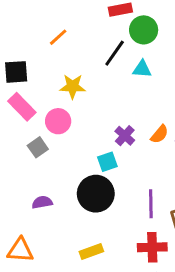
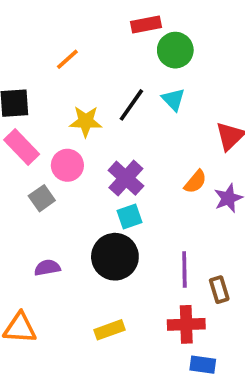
black line: (115, 53) -> (131, 105), moved
cyan triangle: (142, 69) -> (173, 99), turned 42
purple cross: (125, 136) -> (126, 178), moved, size x1.4

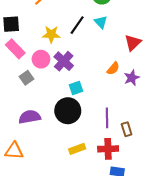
purple cross: (126, 178) -> (64, 61), moved
purple semicircle: (47, 268) -> (30, 117), size x1.5
yellow rectangle: (109, 330) -> (77, 149), moved

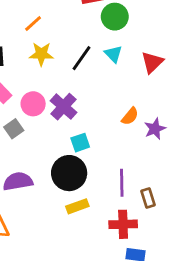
yellow star: (51, 34) -> (41, 54), moved
red triangle: (133, 43) -> (152, 62), moved
yellow rectangle: (77, 149) -> (77, 206), moved

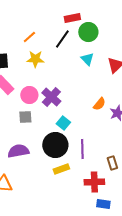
black line: (82, 58) -> (62, 39), moved
gray square: (14, 129) -> (25, 117), moved, turned 32
cyan square: (80, 143) -> (63, 123), turned -32
purple line: (122, 183) -> (82, 149), moved

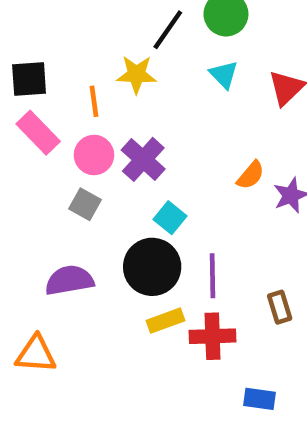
orange line: (29, 37) -> (94, 101), moved, turned -56
yellow star: (35, 59) -> (136, 74), moved
gray square: (25, 117) -> (85, 204), turned 32
red cross: (94, 182) -> (213, 336), moved

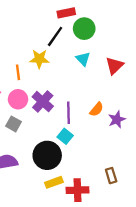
cyan square: (170, 218) -> (65, 136), moved
purple line: (213, 276) -> (68, 113), moved

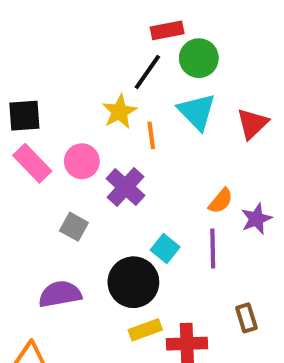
yellow star: (39, 59) -> (120, 112), turned -30
cyan triangle: (83, 59) -> (197, 112), size x1.5
orange line: (18, 72) -> (151, 135), moved
pink circle: (18, 99) -> (82, 161), moved
purple line: (68, 113) -> (213, 248), moved

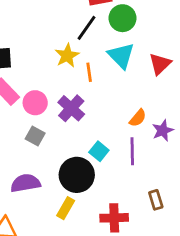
pink circle: (82, 161) -> (35, 103), moved
yellow rectangle: (145, 330) -> (66, 208), moved, turned -40

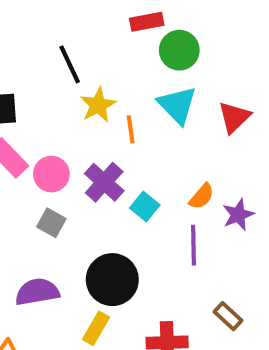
black line: (86, 28) -> (70, 64), moved, turned -60
cyan square: (99, 151) -> (145, 207), moved
brown rectangle: (156, 200) -> (228, 316), turned -30

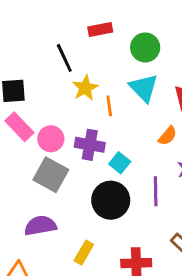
red rectangle: (147, 22) -> (100, 29), moved
purple cross: (104, 182) -> (90, 145), turned -32
orange semicircle: (202, 196) -> (168, 136), moved
gray square: (51, 223) -> (51, 175), size x1.6
black circle: (112, 280) -> (111, 200), moved

